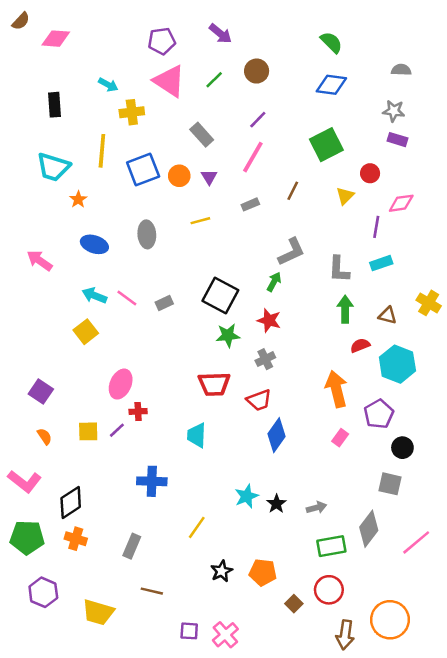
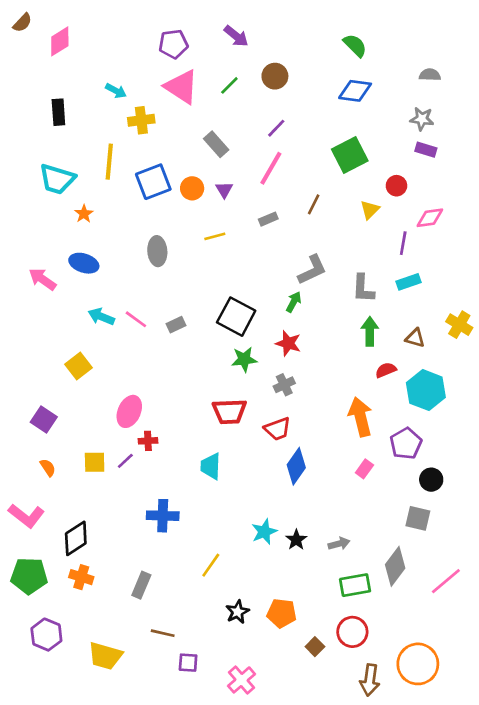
pink diamond: (56, 39) -> (60, 41), turned -36
blue ellipse: (94, 244) -> (84, 263), moved
yellow square: (86, 332) -> (79, 366), moved
purple square: (189, 631) -> (188, 663), moved

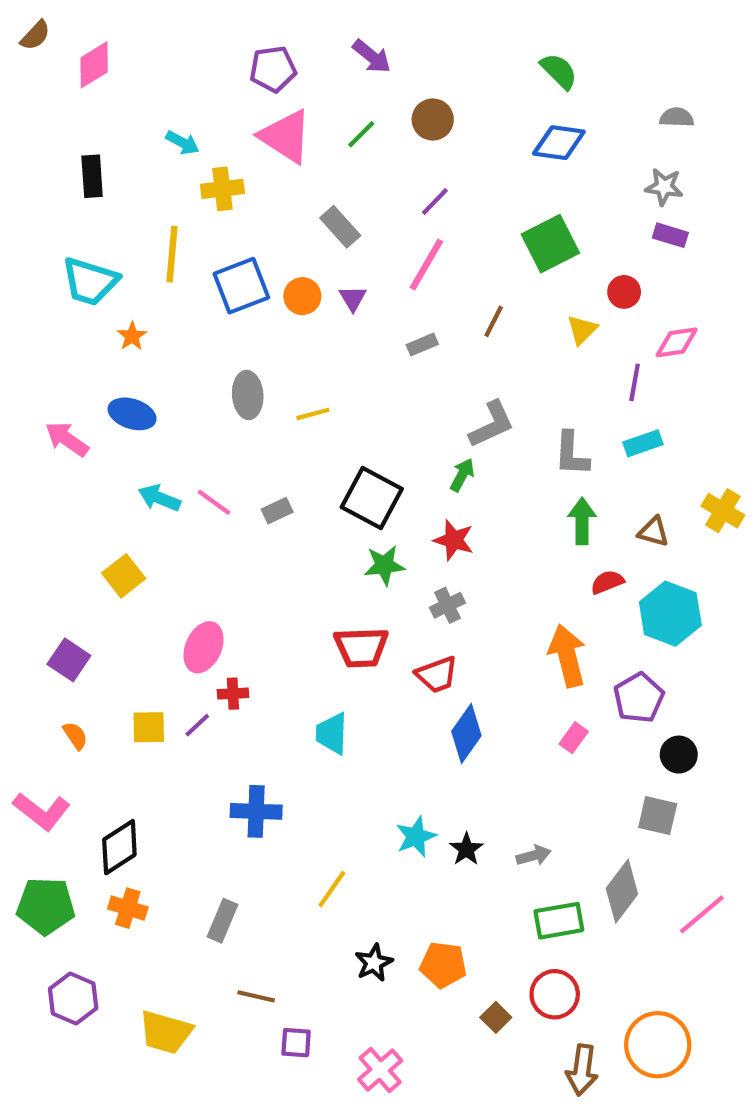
yellow line: (215, 236) -> (313, 414), moved

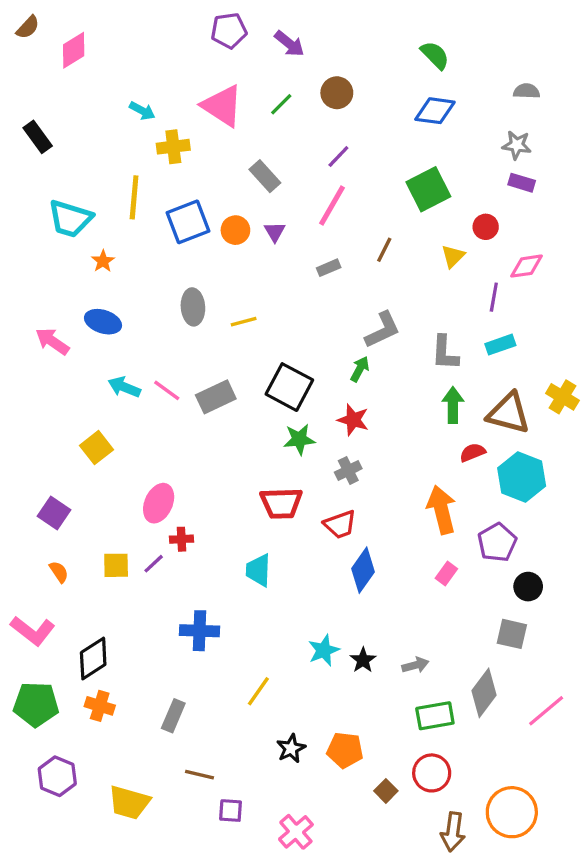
purple pentagon: (273, 69) -> (229, 31), moved
black rectangle: (92, 176) -> (38, 137), moved, turned -32
gray rectangle: (277, 511) -> (216, 397), size x1.6
brown triangle: (654, 532) -> (509, 413), size x1.8

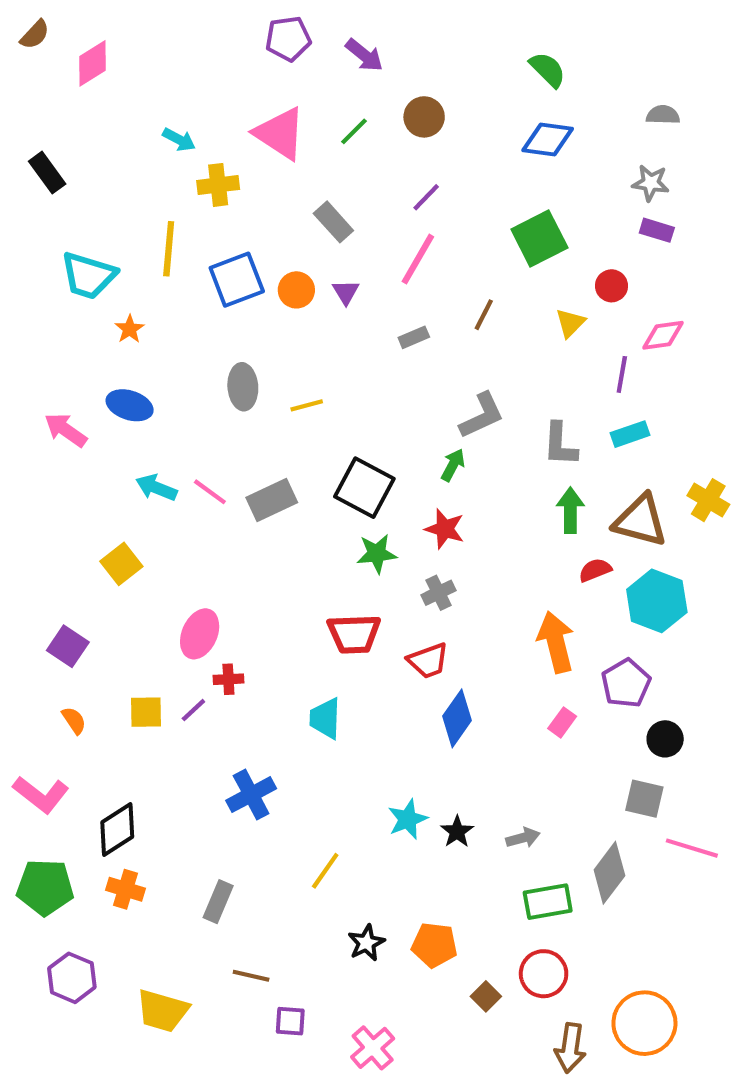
blue cross: (199, 631) -> (251, 795), turned -30
pink line: (546, 711) -> (692, 848), moved, turned 57

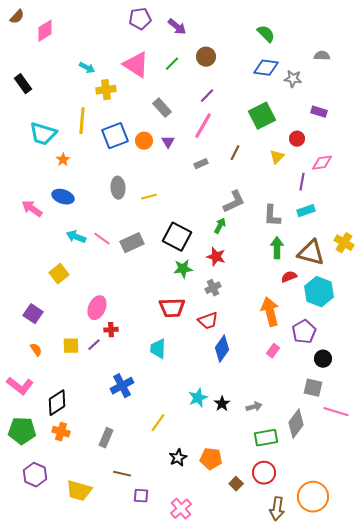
gray star: (651, 183) -> (293, 79), moved

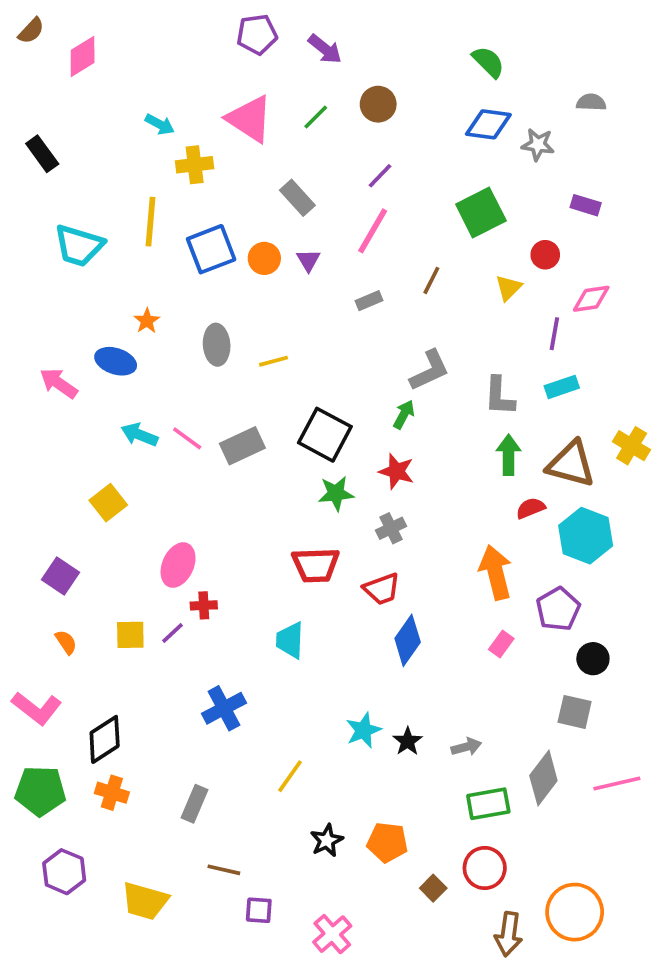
orange star: (63, 160) -> (147, 321), moved
pink line: (336, 412) -> (617, 784), moved, turned -30

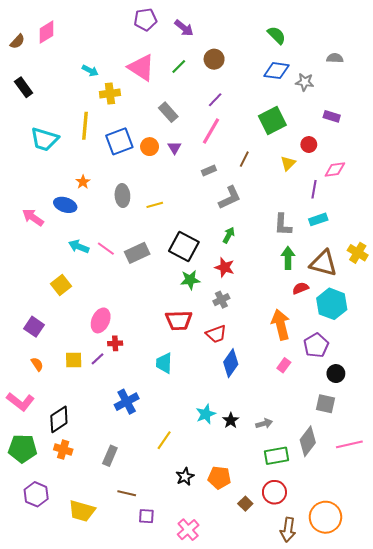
brown semicircle: (31, 31) -> (17, 41), moved
gray L-shape: (430, 370) -> (230, 198), moved

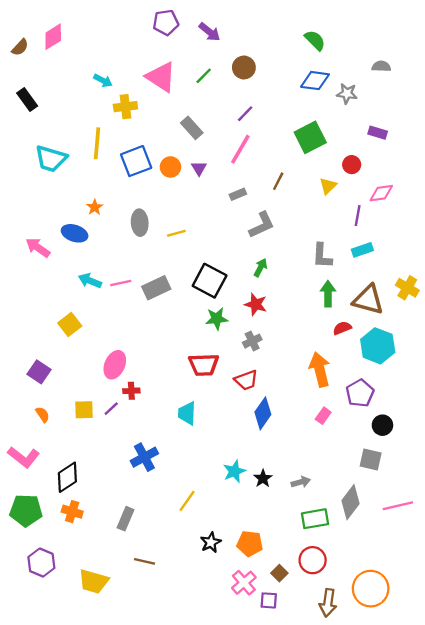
pink line: (106, 249) -> (121, 283), turned -48
purple square: (146, 516) -> (269, 600), moved
pink cross: (188, 530) -> (244, 583), moved

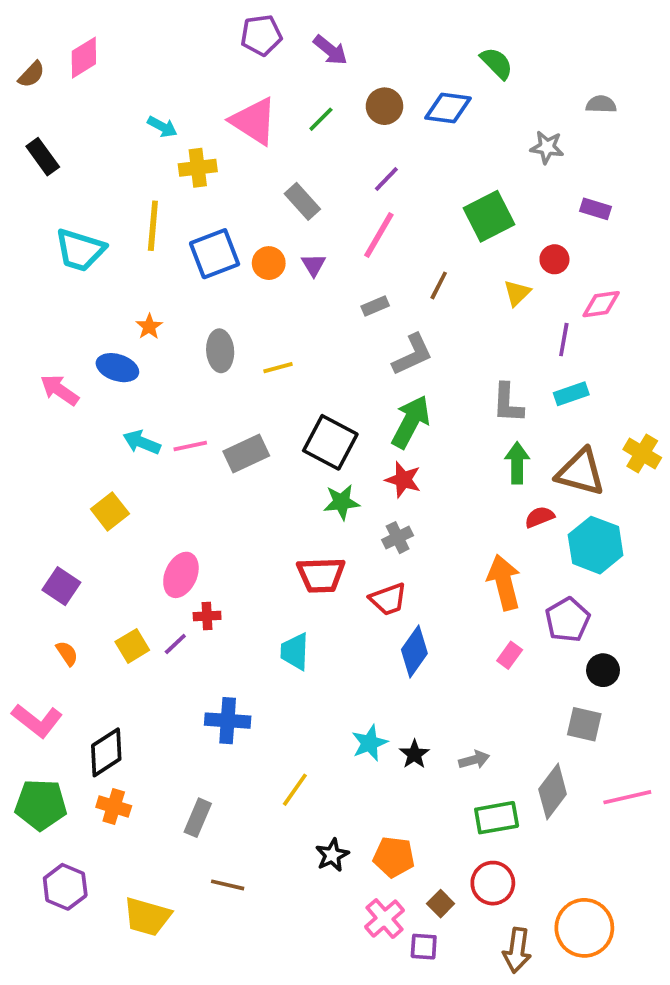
blue diamond: (315, 81) -> (448, 108), moved
green arrow: (260, 268) -> (411, 422), size x1.8
yellow square: (84, 410) -> (132, 646), turned -30
blue cross: (144, 457) -> (228, 721), turned 32

